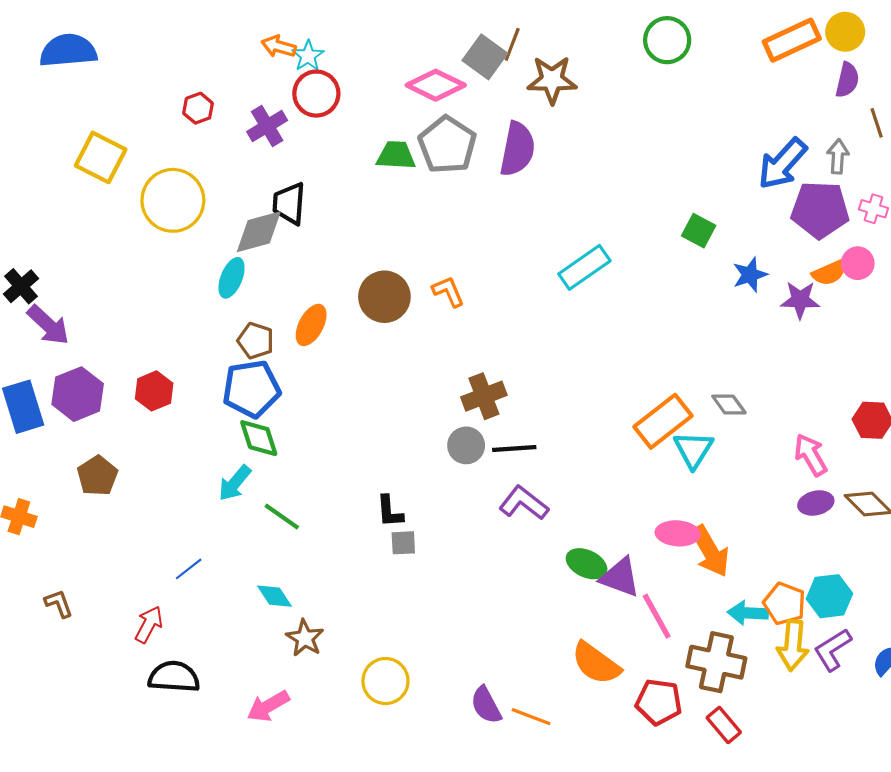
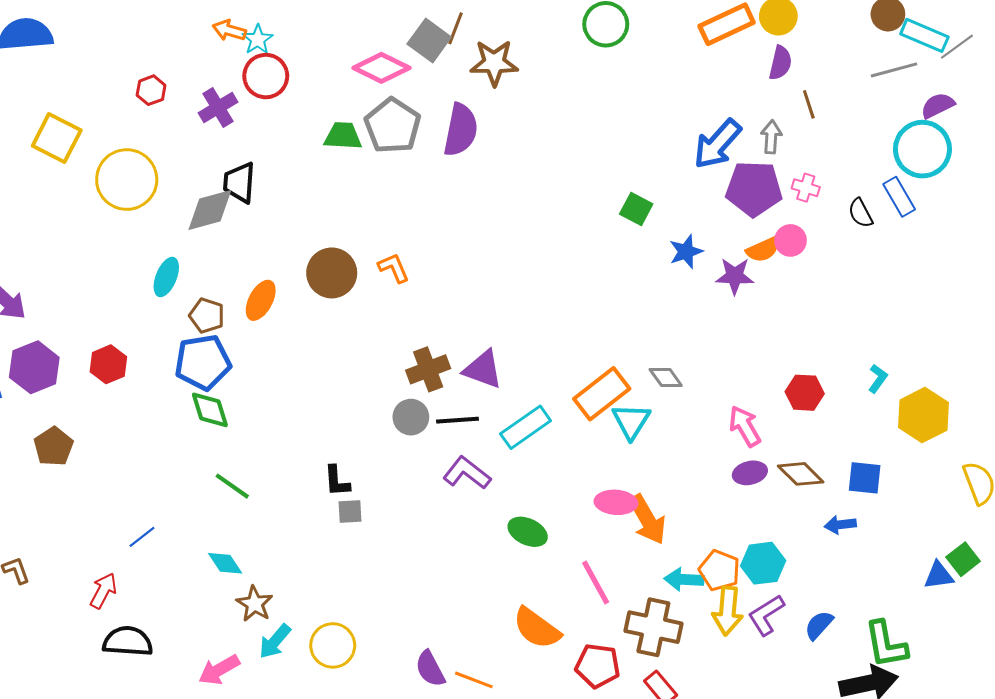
cyan rectangle: (584, 267) -> (526, 427), moved
cyan ellipse: (232, 278) -> (166, 277), moved
cyan arrow: (235, 483) -> (275, 641), moved
purple triangle: (620, 577) -> (483, 369), moved

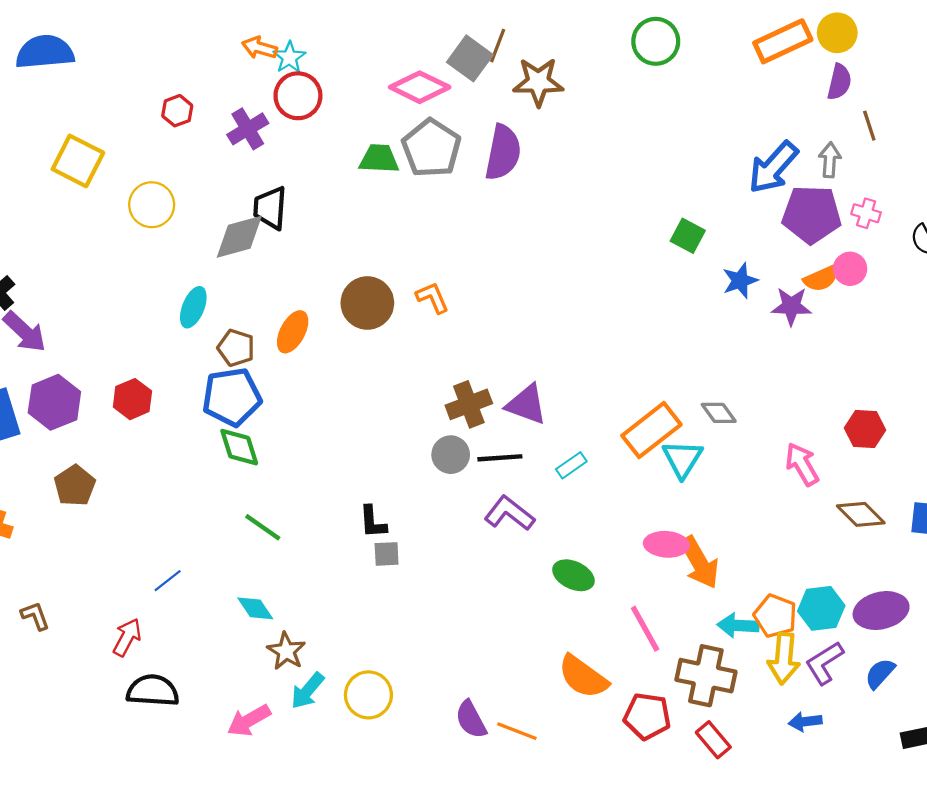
yellow circle: (127, 180) -> (152, 205), size x0.7
cyan rectangle: (526, 427) -> (571, 465), size x0.6
purple ellipse: (750, 473) -> (881, 611), moved, size x1.5
blue arrow: (840, 525) -> (805, 722), moved

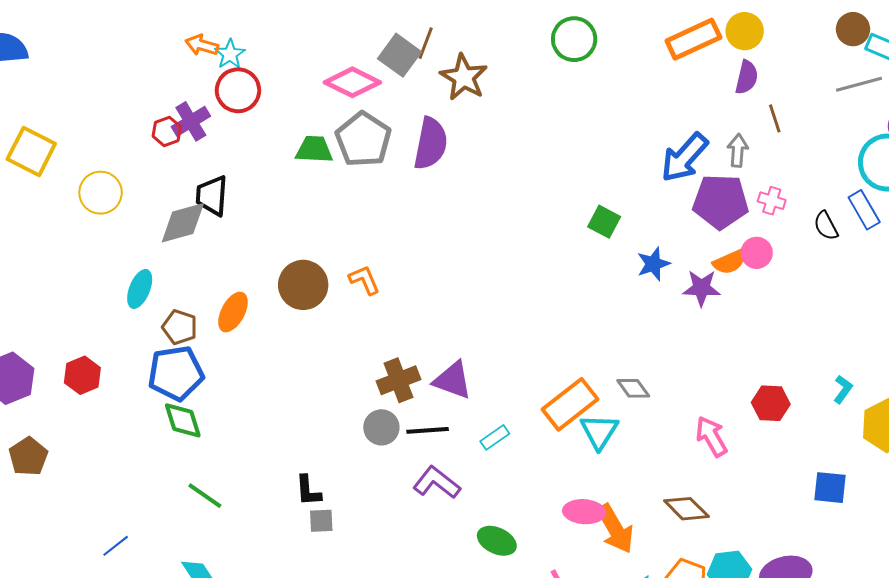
brown star: (538, 82) -> (464, 77), turned 30
red hexagon: (177, 111) -> (167, 131), moved
brown diamond: (861, 514) -> (686, 509), moved

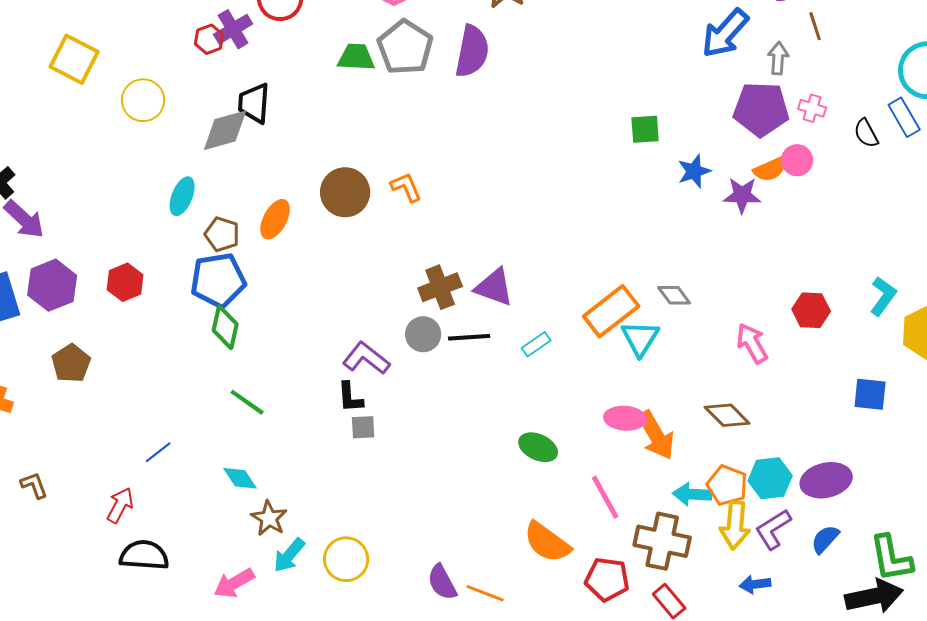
blue arrow: (684, 158) -> (725, 33), moved
green square: (604, 222) -> (645, 129), turned -32
cyan L-shape: (843, 389) -> (883, 296), size x1.4
green diamond: (183, 420) -> (225, 327), turned 30
purple L-shape: (437, 483) -> (366, 358), moved

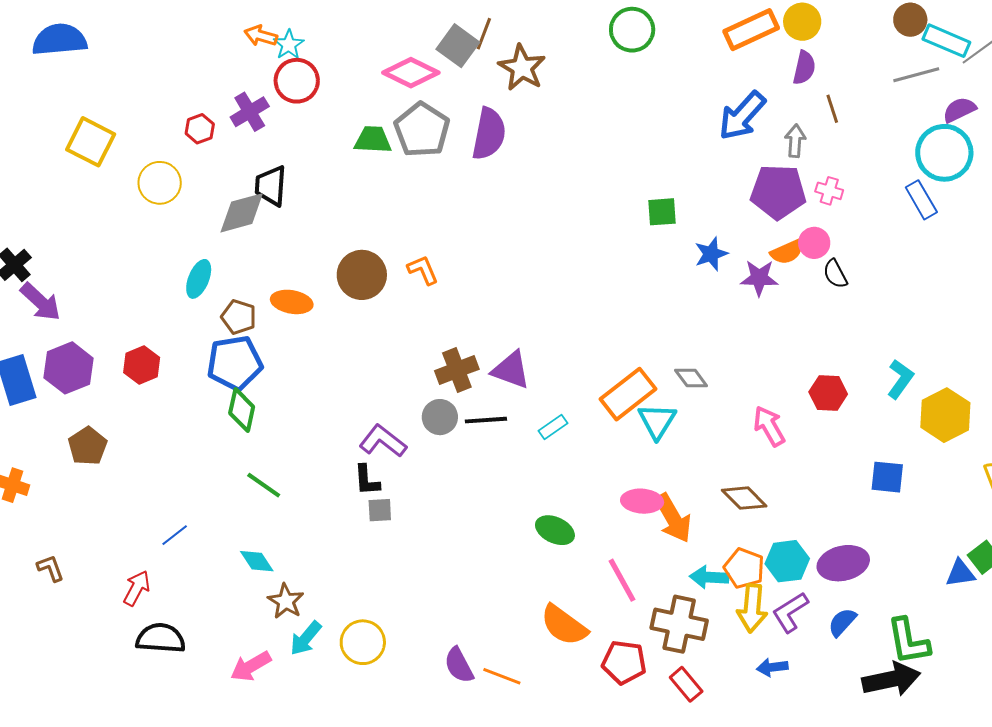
red hexagon: (209, 39) -> (200, 129), moved
black semicircle: (866, 133) -> (835, 274), moved
orange ellipse: (275, 219) -> (292, 302), turned 72

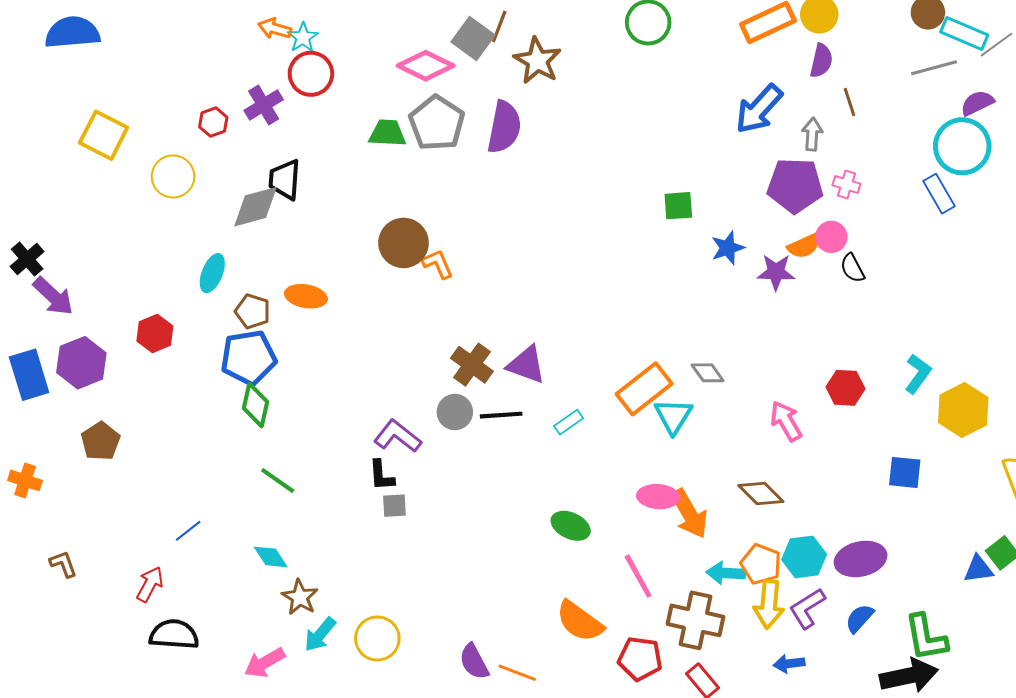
brown circle: (362, 275) -> (404, 243), moved
red hexagon: (142, 365) -> (155, 333), moved
brown cross: (457, 370) -> (472, 365), turned -33

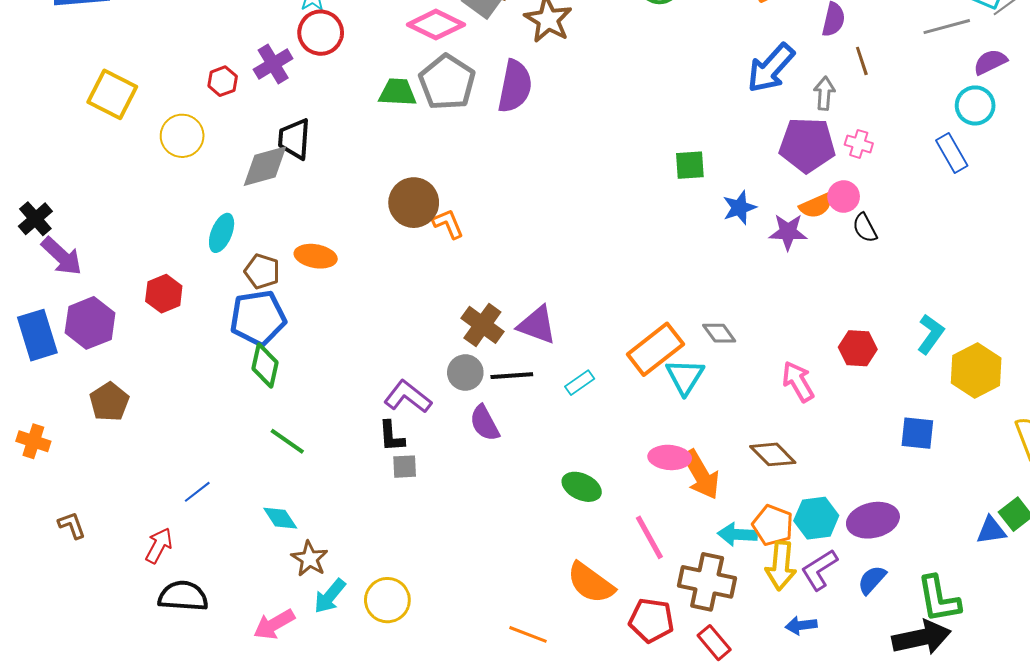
cyan circle: (962, 146) -> (975, 105), size x0.7
purple semicircle: (474, 662) -> (485, 423), moved

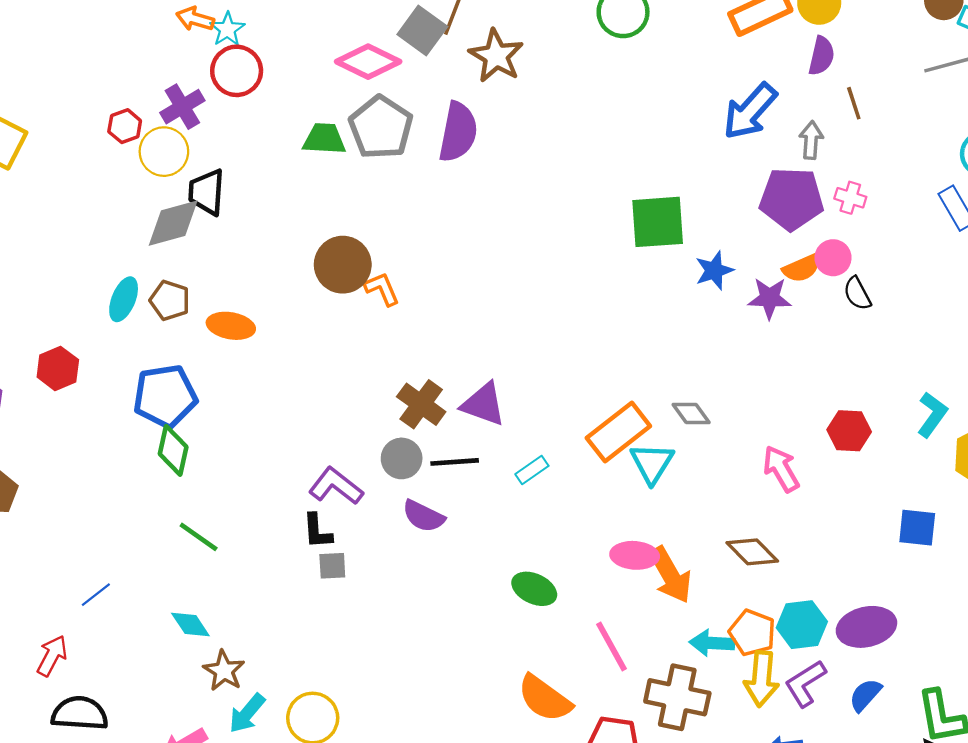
yellow circle: (182, 136) -> (164, 152), moved
green square: (690, 165) -> (658, 222), size x1.6
brown pentagon: (262, 271) -> (170, 300), moved
purple semicircle: (485, 423) -> (423, 516), turned -36

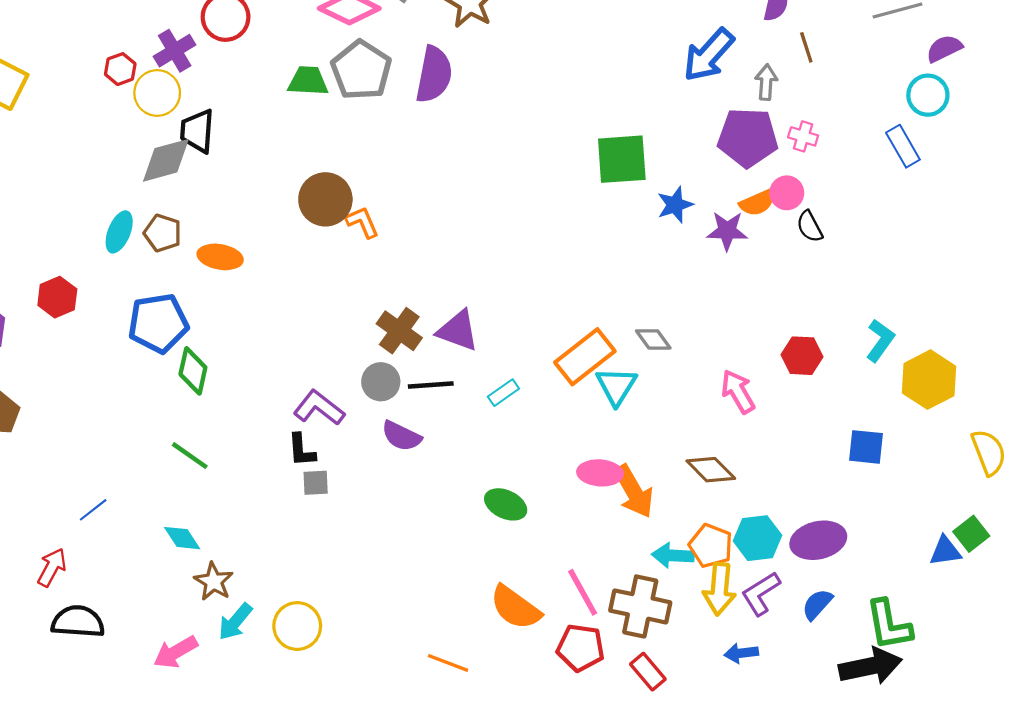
green diamond: (173, 450) -> (193, 371), moved
pink line: (612, 646) -> (583, 592), moved

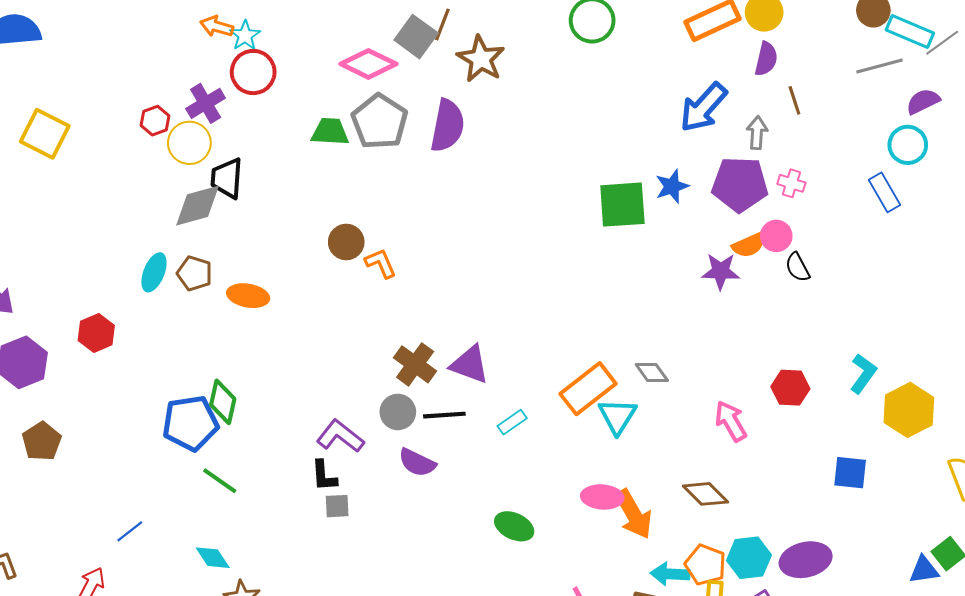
brown circle: (325, 199) -> (346, 242), size x0.7
blue star: (675, 205) -> (672, 186), moved
blue pentagon: (158, 323) -> (190, 423), moved

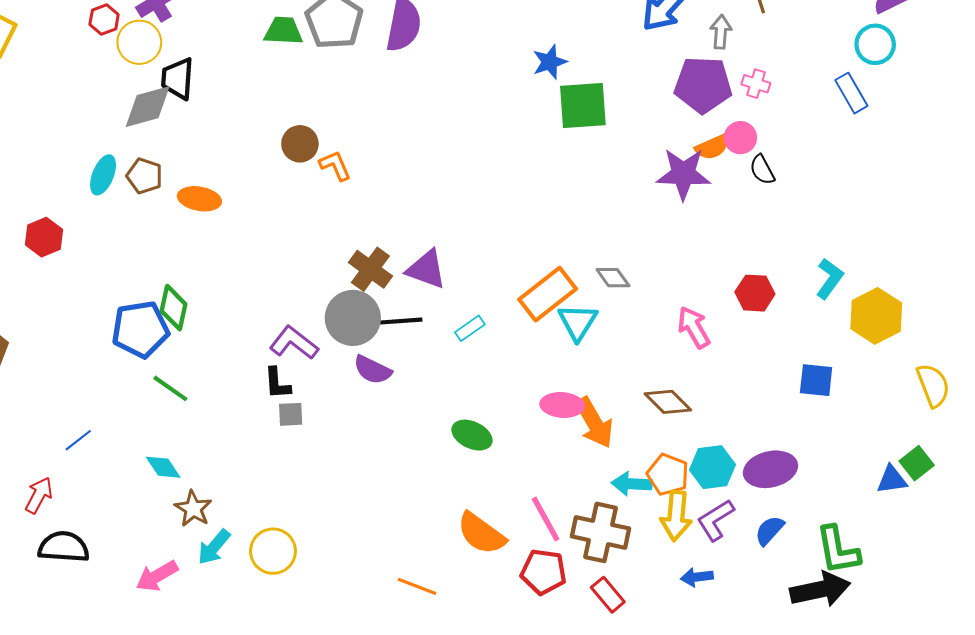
blue star: (672, 186) -> (550, 62), moved
purple star: (721, 271) -> (683, 174), size x1.4
gray circle: (398, 412) -> (353, 318), size x1.5

